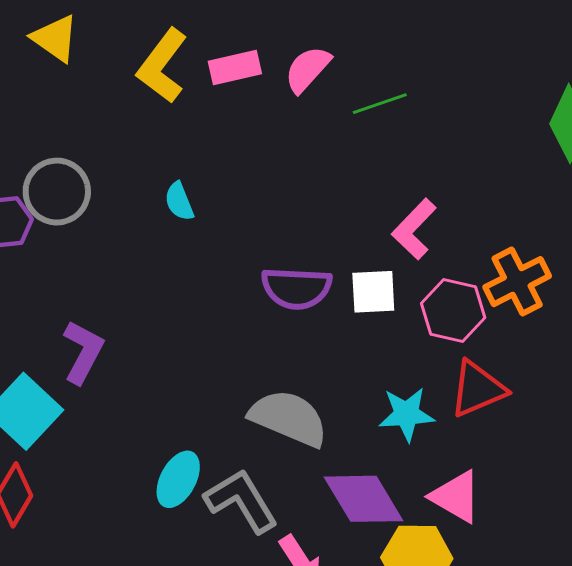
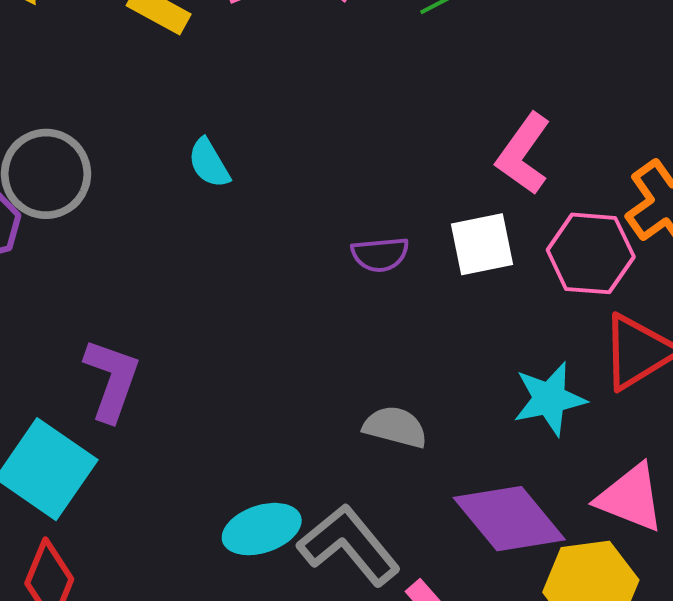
purple semicircle: (296, 288) -> (380, 254), size x0.6
gray semicircle: (289, 418) -> (395, 427), size x0.6
cyan ellipse: (178, 479) -> (262, 529), turned 52

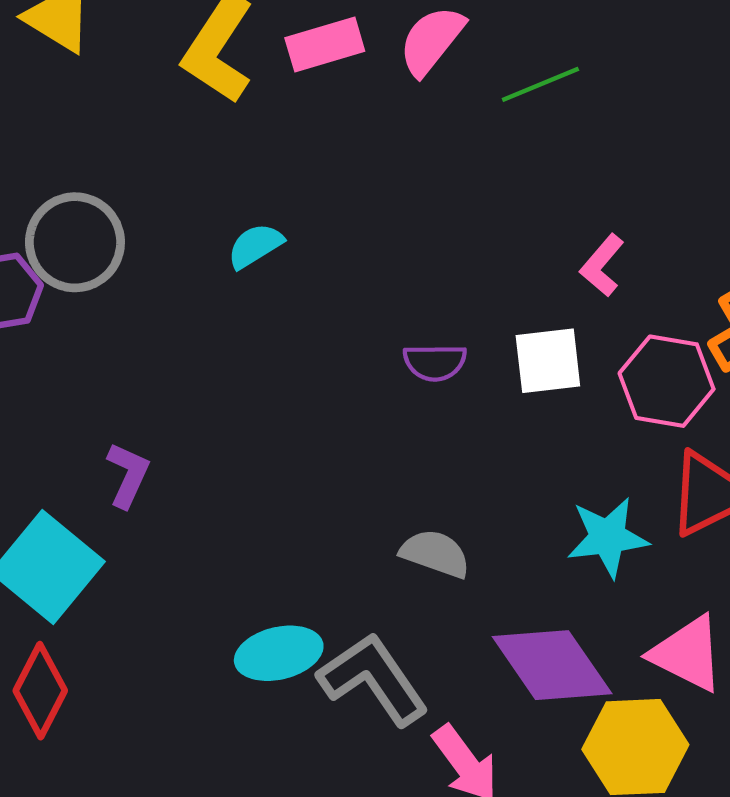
pink L-shape: (524, 154) -> (602, 265), size x0.7
cyan semicircle: (209, 163) -> (255, 246), turned 84
purple L-shape: (112, 380) -> (128, 475), size x0.7

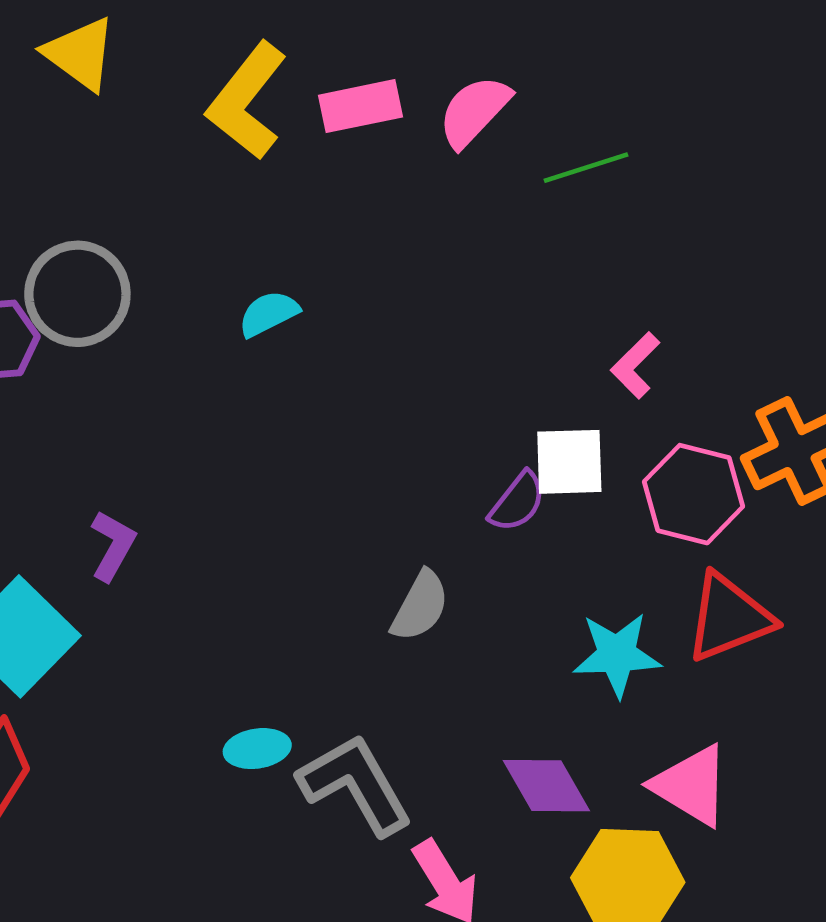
purple semicircle: (435, 362) -> (517, 502), moved, turned -56
gray semicircle: (435, 554) -> (420, 606), moved, turned 94
cyan ellipse: (279, 653) -> (257, 749), size x0.7
purple diamond: (552, 665) -> (546, 786), size x0.7

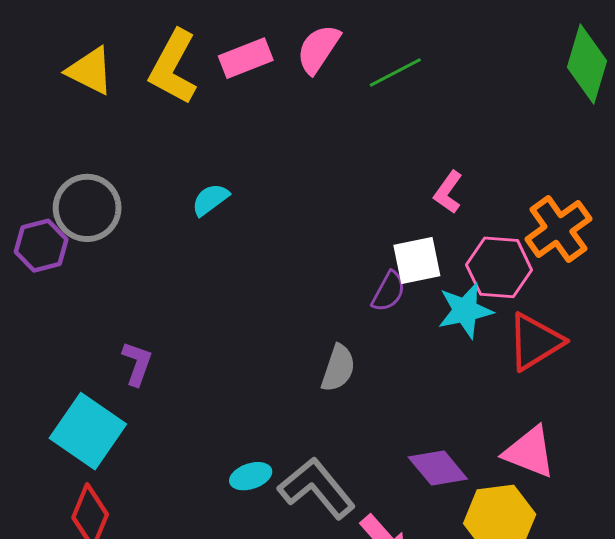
yellow triangle: (80, 54) -> (90, 71), moved
cyan star: (617, 655) -> (465, 310), moved

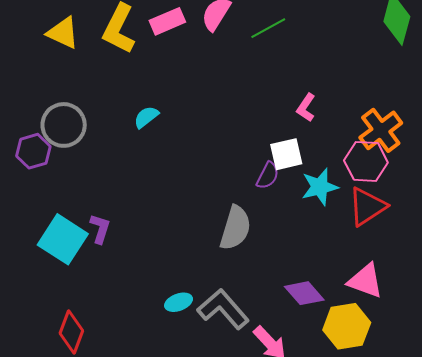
pink hexagon: (499, 267) -> (366, 161), moved
gray semicircle: (338, 368) -> (235, 228), size x1.4
cyan square: (88, 431) -> (63, 239), moved

